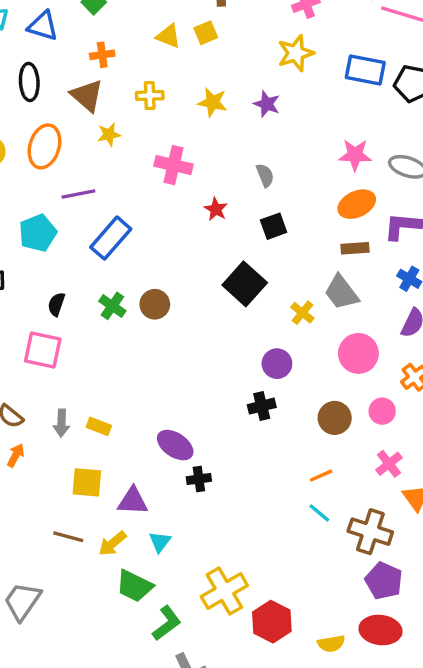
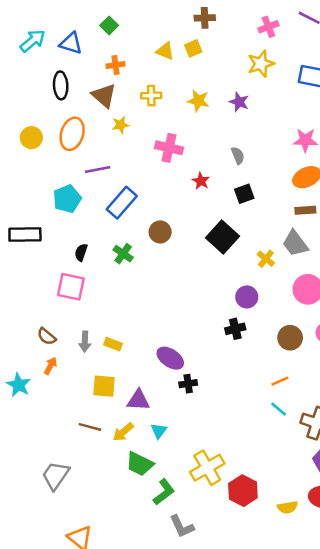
brown circle: (155, 304) -> (160, 232), moved

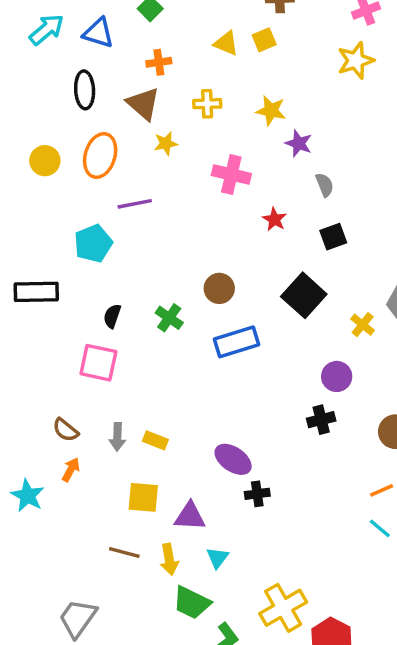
purple star: (239, 102) -> (299, 143), moved
blue rectangle: (122, 203) -> (237, 342), moved, turned 32
yellow arrow: (123, 432) -> (169, 559), turned -60

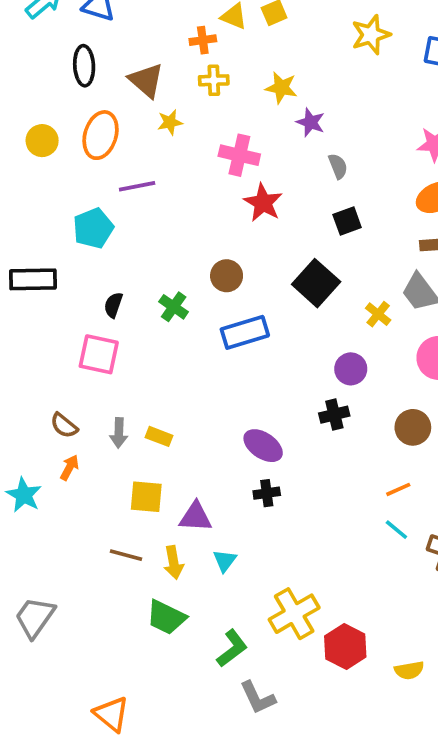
orange cross: (159, 62) -> (203, 40), moved
red star: (274, 219) -> (263, 203), moved, size x1.5
purple ellipse: (233, 459) -> (263, 446), moved
green trapezoid: (192, 603) -> (166, 617), moved
gray trapezoid: (78, 618) -> (35, 617), moved

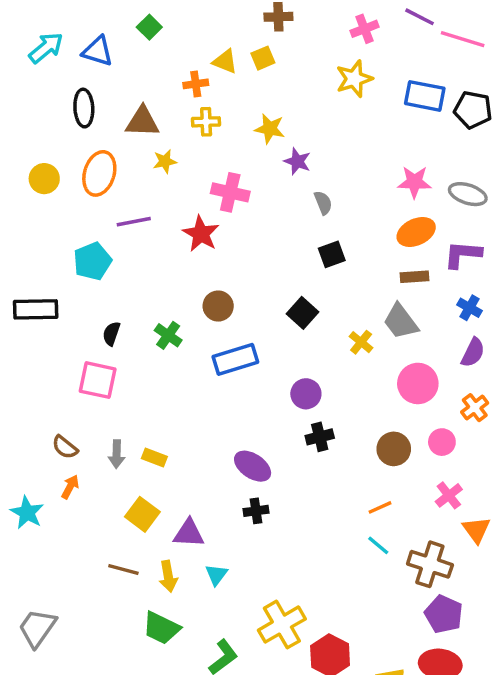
brown triangle: (146, 80) -> (142, 122), turned -39
red star: (263, 203) -> (201, 234), moved
black square: (316, 283) -> (302, 313), size x0.7
purple circle: (351, 369) -> (306, 394), moved
yellow square: (146, 497) -> (142, 514), turned 32

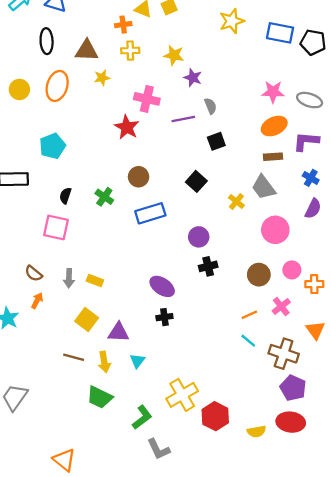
purple line: (134, 222) -> (183, 119), moved
orange cross: (475, 408) -> (314, 284), moved, turned 36
pink cross: (449, 495) -> (281, 306), moved

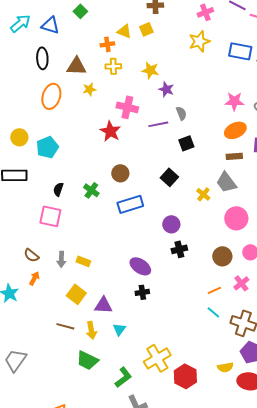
yellow circle: (19, 89) -> (19, 137), moved
yellow semicircle: (256, 431) -> (225, 367), moved

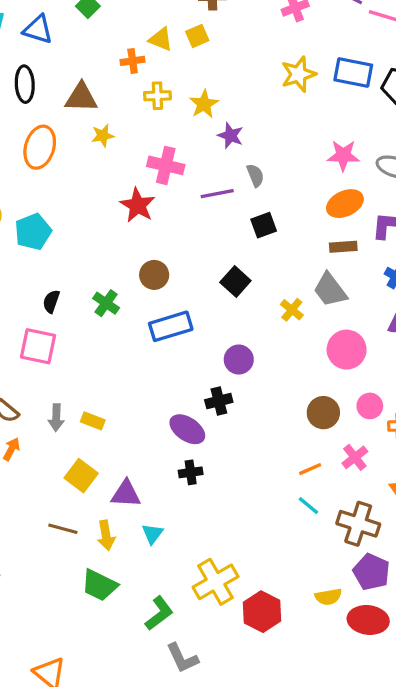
yellow star: (199, 41) -> (298, 74), moved
yellow cross: (113, 66) -> (157, 96), moved
yellow star: (150, 70) -> (204, 104), turned 30
black cross: (179, 249) -> (219, 401), moved

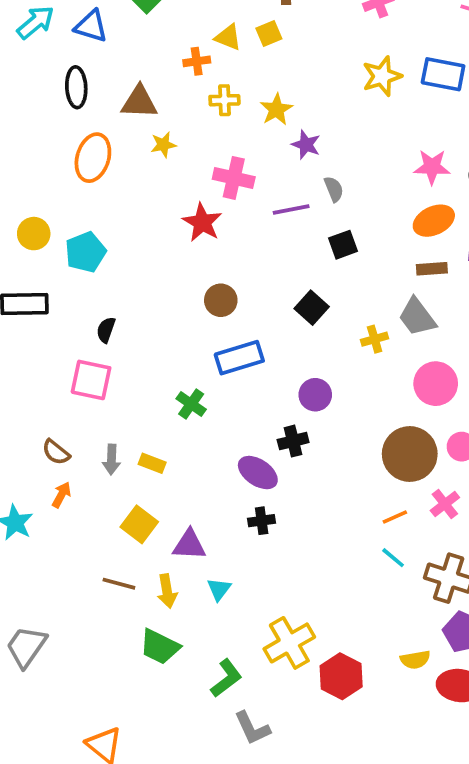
green cross: (106, 303) -> (191, 404), moved
yellow cross: (292, 310) -> (375, 339), turned 35
brown circle: (323, 413) -> (410, 454), size x1.5

